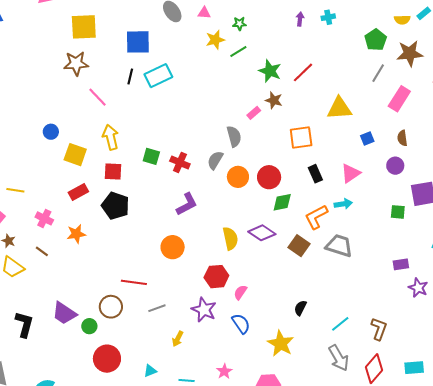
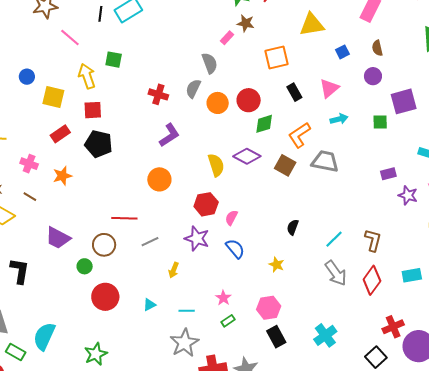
green square: (151, 156) -> (114, 60), moved
cyan arrow: (343, 204) -> (339, 119), moved
purple trapezoid: (64, 313) -> (58, 238), moved
yellow star: (281, 344) -> (277, 265), size x0.6

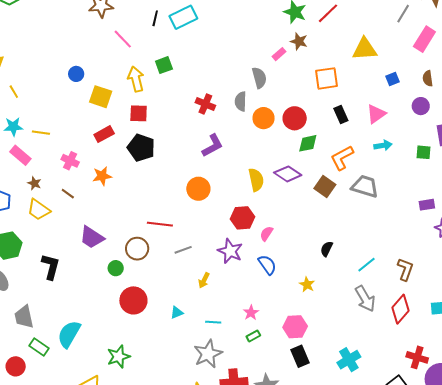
green square: (114, 60) -> (164, 65), turned -36
gray semicircle: (193, 89) -> (241, 101), turned -30
red cross: (393, 327) -> (417, 357), turned 35

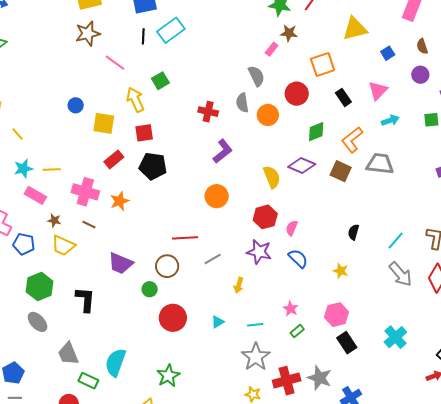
red circle: (295, 118) -> (297, 94), moved
pink cross: (70, 161) -> (85, 192), size x1.5

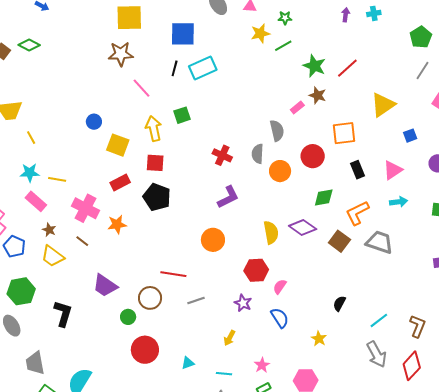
yellow triangle: (355, 29) -> (383, 105), turned -32
purple star: (259, 252) -> (243, 303), size x0.7
yellow arrow: (239, 285) -> (229, 338), moved

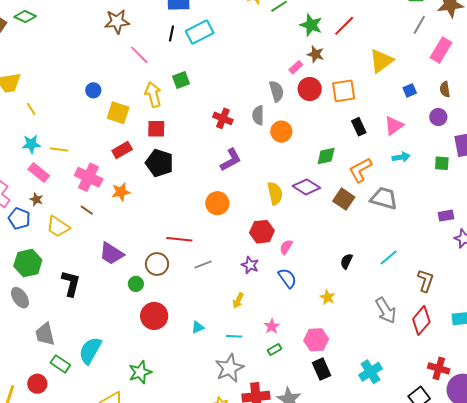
red circle: (313, 156) -> (310, 89), moved
brown star: (49, 230) -> (36, 199), moved
cyan line: (379, 320) -> (389, 258), moved

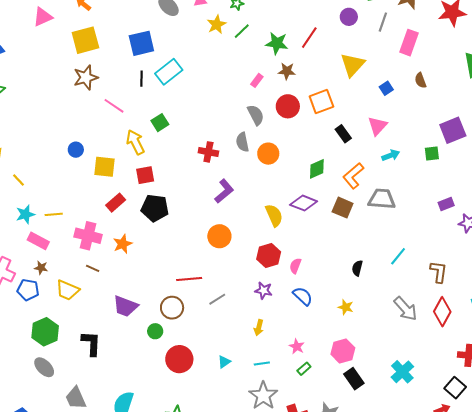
pink rectangle: (296, 67) -> (257, 80), moved
purple circle: (438, 117) -> (349, 17), moved

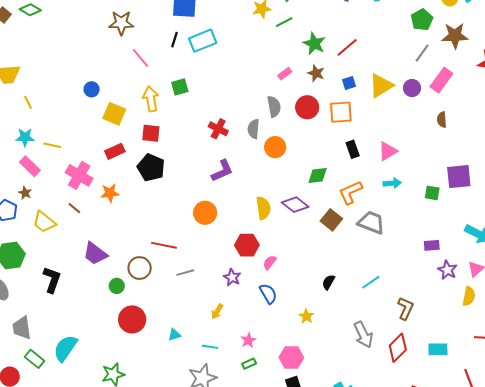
purple circle: (349, 17) -> (412, 88), moved
blue square: (386, 88) -> (349, 83), moved

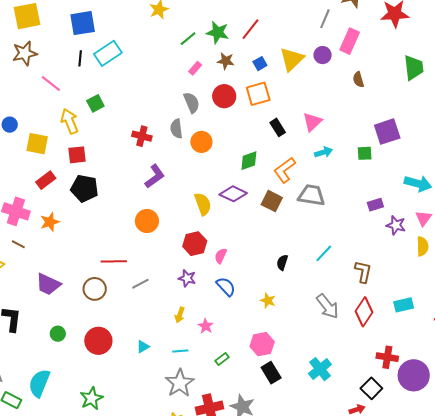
green line: (284, 22) -> (188, 39), moved
green circle: (117, 286) -> (58, 334), moved
pink star: (248, 340) -> (206, 326), moved

